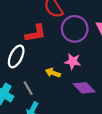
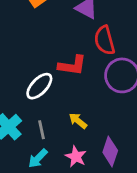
pink star: (73, 61) -> (76, 157), moved
purple diamond: (84, 88) -> (110, 151), turned 45

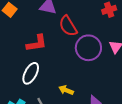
red L-shape: (72, 65) -> (37, 43), moved

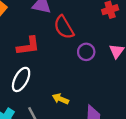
purple circle: (88, 48) -> (86, 52), size x0.6

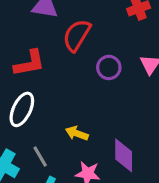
red semicircle: (64, 27) -> (77, 35), turned 65

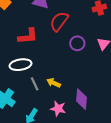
white ellipse: (22, 109) -> (20, 65), turned 50
gray line: (40, 157) -> (35, 84), moved

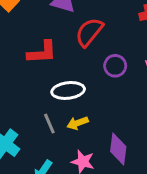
white ellipse: (20, 65) -> (68, 90), moved
yellow arrow: (54, 83) -> (78, 123), turned -48

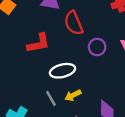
red semicircle: (89, 32) -> (74, 23), turned -55

